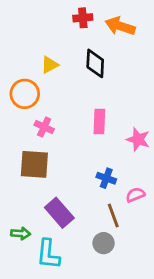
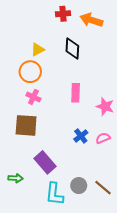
orange circle: (25, 94) -> (30, 72), moved
blue cross: (106, 178) -> (81, 136), turned 32
pink semicircle: (135, 195) -> (103, 138), moved
brown line: (113, 215) -> (103, 188), moved, turned -30
cyan L-shape: (48, 254) -> (54, 194), moved

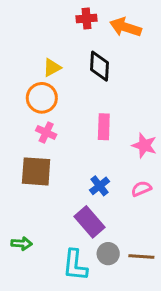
blue cross: (81, 136) -> (100, 186), moved
purple rectangle: (45, 162) -> (89, 222), moved
brown line: (103, 188) -> (141, 257), turned -36

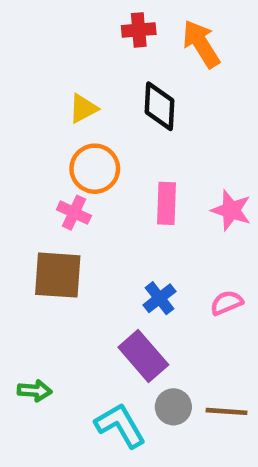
orange arrow: (125, 27) -> (201, 44), turned 40
orange circle: (42, 98) -> (95, 169), moved
pink star: (144, 145) -> (231, 210), moved
cyan L-shape: (75, 265) -> (120, 425), turned 144

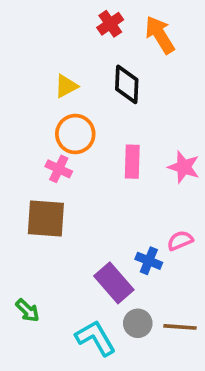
red cross: (139, 30) -> (110, 24), turned -30
blue cross: (160, 298) -> (149, 261), moved, turned -30
green arrow: (35, 391) -> (28, 310), turned 40

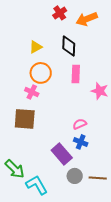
orange arrow: (160, 35) -> (87, 19), turned -80
pink rectangle: (132, 162) -> (76, 74), moved
pink semicircle: (180, 241) -> (80, 124), moved
green arrow: (28, 310) -> (15, 169), size x1.5
cyan L-shape: (95, 338) -> (37, 185), moved

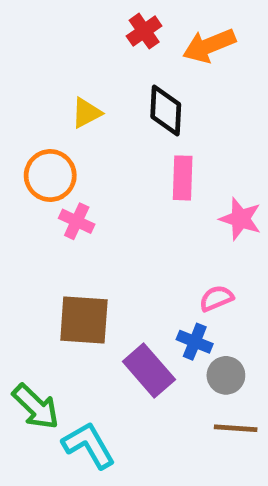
orange circle: (41, 73) -> (50, 176), moved
brown square: (25, 119) -> (84, 320), moved
pink semicircle: (80, 124) -> (216, 298), moved
gray circle: (75, 176) -> (226, 375), moved

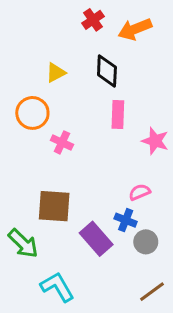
pink cross: (77, 221) -> (62, 142), moved
green arrow: (36, 407) -> (23, 243), moved
brown line: (236, 428) -> (152, 292), moved, turned -40

